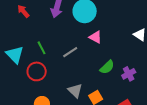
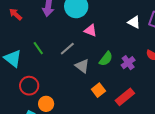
red circle: (37, 71) -> (29, 86), moved
gray triangle: (75, 91) -> (82, 66), moved

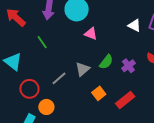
red arrow: (16, 14) -> (16, 17), size x1.5
green line: (38, 48) -> (42, 42), moved
gray line: (67, 49) -> (59, 78), moved
gray triangle: (82, 66) -> (83, 69), turned 42

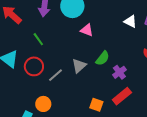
purple cross: (128, 66) -> (119, 72), moved
red circle: (29, 89) -> (34, 66), moved
orange square: (99, 93) -> (96, 105), moved, turned -32

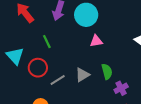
pink triangle: (87, 30) -> (96, 41), turned -40
green semicircle: (103, 58) -> (107, 72), turned -63

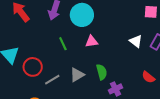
green line: (47, 42) -> (63, 44), moved

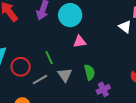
white triangle: (136, 41) -> (125, 27), moved
green line: (63, 44) -> (49, 58), moved
gray triangle: (77, 75) -> (65, 75), turned -35

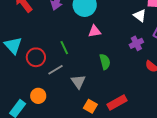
gray triangle: (65, 75) -> (78, 82), moved
purple cross: (103, 89) -> (136, 43), moved

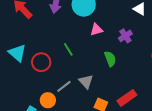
purple cross: (136, 43) -> (125, 36), moved
gray line: (56, 70) -> (64, 86), moved

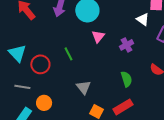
pink triangle: (96, 30) -> (98, 36), turned -40
green semicircle: (110, 59) -> (126, 79), moved
gray line: (64, 86) -> (22, 87), moved, turned 42

